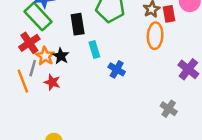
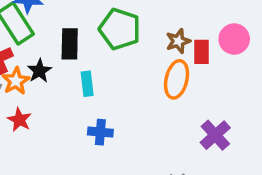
black star: (61, 56) -> (39, 71), moved
blue cross: (117, 69) -> (100, 132), moved, turned -35

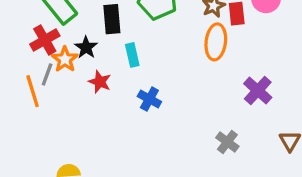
red star: (19, 120) -> (100, 82), moved
blue cross: (100, 132) -> (149, 99), turned 30

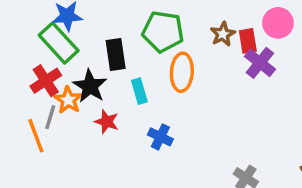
orange ellipse: (216, 42) -> (182, 72), moved
black star: (86, 47) -> (90, 86), size x1.4
purple cross: (258, 90) -> (260, 63), moved

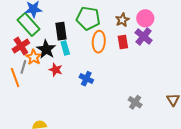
pink circle: (278, 23) -> (145, 18), moved
red rectangle: (248, 41) -> (123, 42), moved
cyan rectangle: (139, 91) -> (65, 48), moved

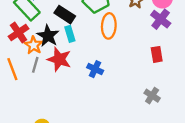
black rectangle: (61, 31) -> (65, 15), turned -48
red rectangle: (123, 42) -> (157, 54), moved
gray line: (23, 67) -> (35, 65), moved
red star: (56, 70) -> (59, 59), size x1.5

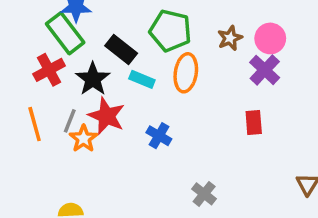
cyan rectangle: (70, 34) -> (142, 79), moved, turned -56
orange star: (34, 45) -> (84, 139), moved
gray cross: (152, 96) -> (204, 194), moved

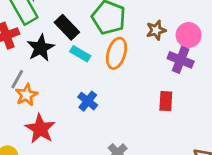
purple cross: (265, 70) -> (181, 60), turned -30
red star: (107, 116) -> (40, 129), moved

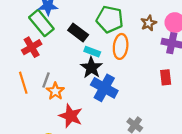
black star: (41, 48) -> (91, 68), moved
blue cross: (88, 101) -> (104, 88), size x1.6

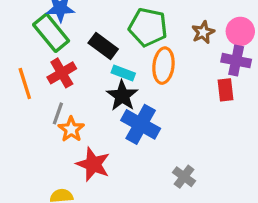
red cross: (32, 47) -> (62, 73), moved
red rectangle: (166, 77) -> (226, 90), moved
orange line: (23, 83) -> (25, 84), moved

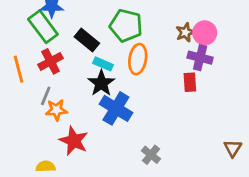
brown star: (203, 32) -> (185, 32), moved
orange star: (71, 129) -> (56, 110), turned 30

